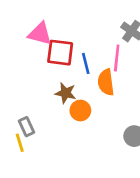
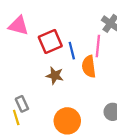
pink triangle: (40, 34) -> (19, 26), moved
red square: (60, 53) -> (50, 42), turned -30
orange circle: (80, 110) -> (67, 121), moved, size x1.5

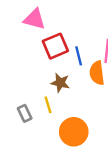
pink triangle: (19, 26) -> (34, 19), moved
yellow line: (16, 117) -> (48, 105), moved

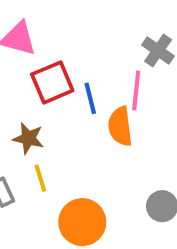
brown star: (60, 83) -> (28, 138), moved

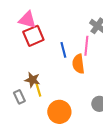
red square: (52, 82) -> (33, 36), moved
brown star: (28, 138) -> (32, 80), moved

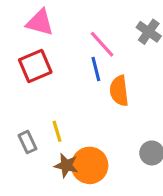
red square: (33, 36) -> (35, 66), moved
pink line: (86, 46) -> (102, 44), moved, turned -48
brown star: (32, 80) -> (66, 165), moved

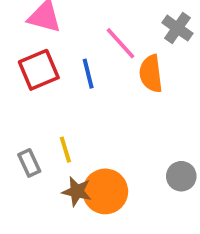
blue line: (96, 69) -> (88, 74), moved
orange semicircle: (119, 91) -> (151, 74), moved

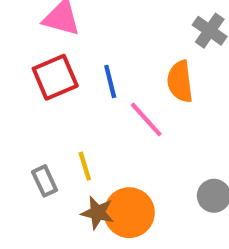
pink line: (120, 43) -> (146, 120), moved

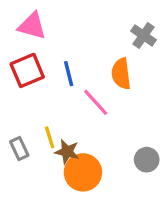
brown star: (98, 213) -> (67, 152), moved

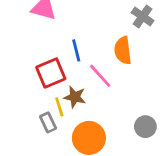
red square: (27, 70) -> (51, 73), moved
gray rectangle: (19, 149) -> (48, 122), moved
brown star: (67, 152) -> (75, 97), moved

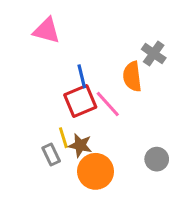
gray cross: (143, 17) -> (154, 54), moved
red square: (51, 73) -> (80, 101), moved
brown star: (75, 97) -> (80, 145), moved

